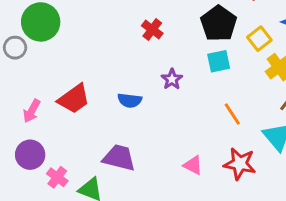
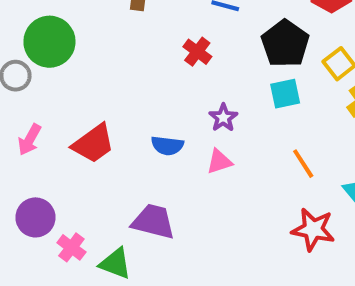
pink arrow: (32, 111) -> (30, 140), moved
pink triangle: (193, 165) -> (219, 162), moved, turned -45

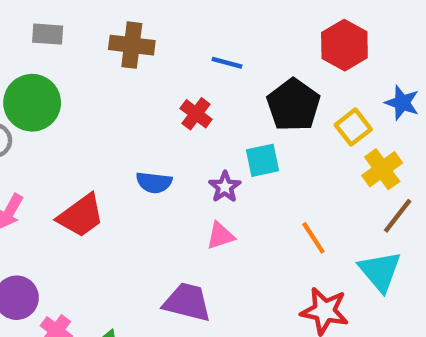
cyan square: (285, 94) -> (262, 160), moved
blue semicircle: (167, 146) -> (154, 182), moved
purple trapezoid: (153, 221) -> (187, 302), moved

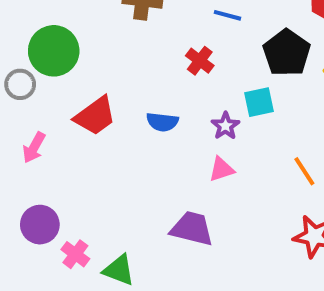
red trapezoid: (81, 216) -> (95, 116), moved

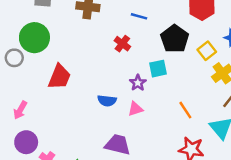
red trapezoid: (95, 116) -> (59, 77), turned -32
blue semicircle: (162, 122) -> (107, 101), moved
pink arrow: (34, 148) -> (20, 110), moved

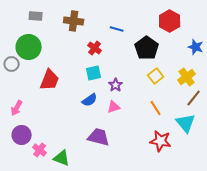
red cross: (122, 44) -> (95, 48), moved
yellow square: (207, 51) -> (156, 76), moved
cyan square: (158, 69) -> (94, 73), moved
blue semicircle: (107, 101) -> (90, 100), turned -42

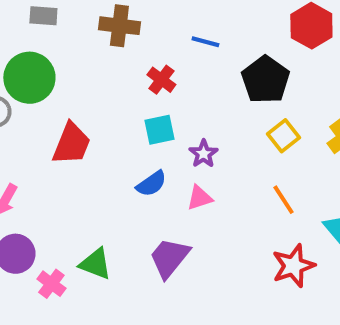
purple trapezoid: (99, 137) -> (169, 258), turned -65
red star: (161, 141) -> (293, 266), turned -30
green triangle: (62, 158) -> (95, 264), moved

